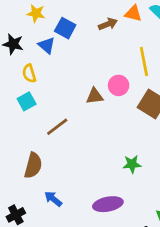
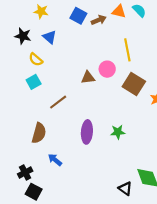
blue square: (65, 28) -> (78, 16), moved
yellow semicircle: (29, 73) -> (36, 59), turned -32
purple ellipse: (108, 204) -> (87, 132), moved, turned -75

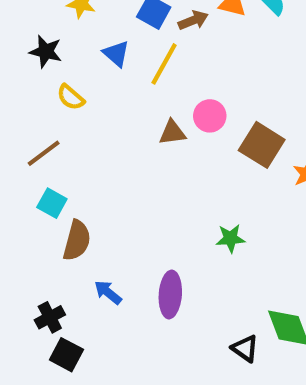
blue triangle: (50, 37) -> (116, 54), moved
yellow line: (127, 50) -> (164, 64), moved, turned 40
cyan square: (34, 82) -> (52, 203), moved, turned -32
brown line: (58, 102) -> (44, 153), moved
purple ellipse: (87, 132) -> (170, 294), moved

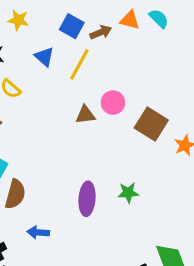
blue arrow: (108, 292) -> (38, 232), turned -35
purple ellipse: (170, 294) -> (87, 199), moved

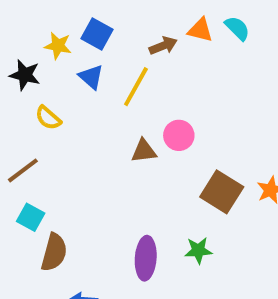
yellow star: (18, 20) -> (58, 46), moved
blue square: (72, 26) -> (97, 34), moved
brown square: (151, 124) -> (222, 192), moved

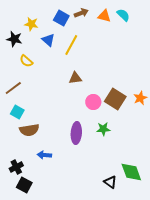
blue square: (97, 34) -> (61, 18), moved
brown arrow: (163, 46) -> (81, 13), moved
pink circle: (179, 135) -> (93, 102), moved
brown semicircle: (54, 252) -> (29, 130), turned 66

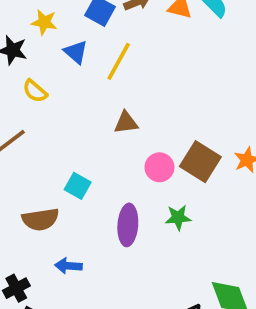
cyan square: (17, 112) -> (78, 186), moved

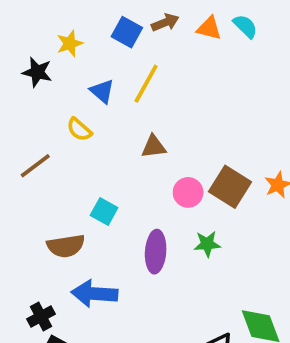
yellow star: (44, 22) -> (70, 43), turned -30
blue triangle: (76, 52) -> (102, 91), moved
yellow semicircle: (35, 91) -> (79, 129), moved
blue arrow: (68, 266) -> (94, 294), size x1.6

